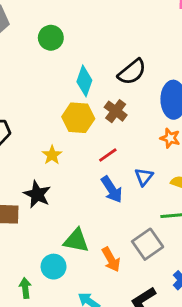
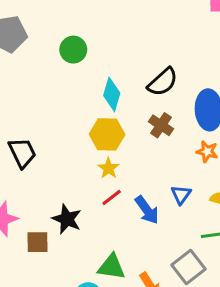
brown cross: (116, 111) -> (161, 125), moved
yellow star: (52, 155) -> (109, 168), moved
red line: (108, 155) -> (112, 198), moved

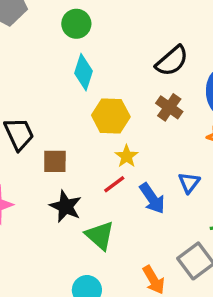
cyan diamond: (112, 94) -> (84, 72), moved
yellow star: (109, 168) -> (127, 156), moved
brown square: (38, 242) -> (55, 161), moved
green triangle: (111, 267) -> (100, 235), moved, turned 32

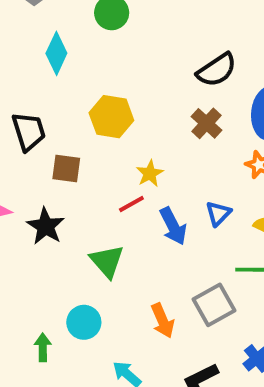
cyan diamond: (84, 72) -> (56, 53), moved
yellow hexagon: (111, 116) -> (111, 117), moved
black star: (66, 206) -> (46, 226), moved

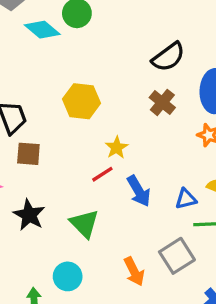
cyan diamond: (56, 53) -> (42, 30), moved, turned -72
brown square: (66, 169) -> (28, 154), moved
blue triangle: (218, 213) -> (186, 199), moved, turned 35
black star: (46, 226) -> (29, 215), moved

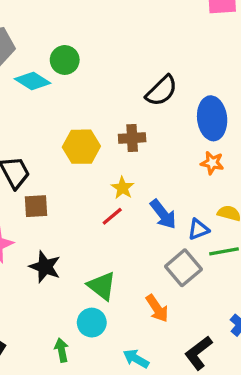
brown cross: (162, 102) -> (132, 138), moved, turned -35
blue arrow: (139, 191) -> (163, 214), moved
green triangle: (84, 224) -> (102, 286), moved
gray square: (177, 256) -> (183, 268), moved

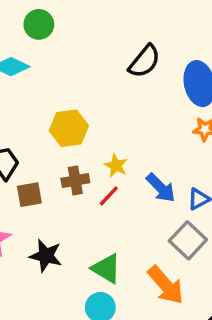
green circle: (65, 60) -> (39, 24), moved
brown cross: (132, 138) -> (75, 181), moved
orange arrow: (157, 308) -> (166, 285), size x1.4

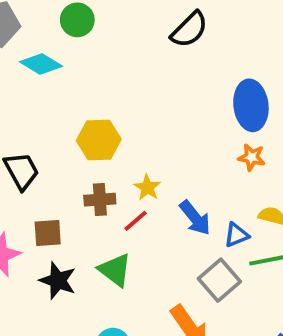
black semicircle: (144, 61) -> (189, 30), moved
brown square: (29, 195) -> (48, 233), moved
green triangle: (106, 269) -> (115, 270), moved

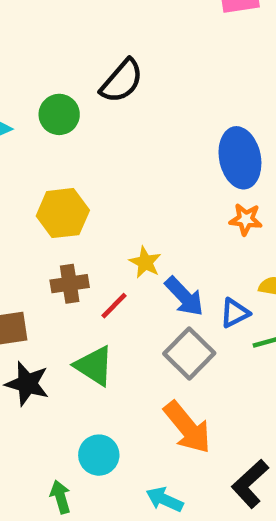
green circle: (77, 20) -> (59, 114), moved
black semicircle: (189, 30) -> (122, 81), moved
yellow star: (147, 188) -> (145, 262), moved
gray square: (219, 280) -> (189, 353), moved

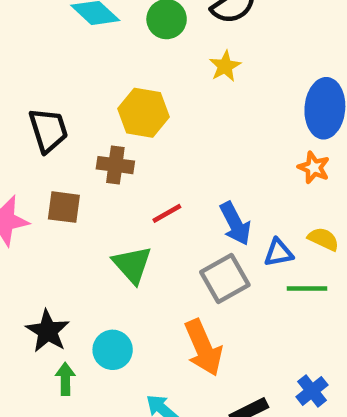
yellow star: (145, 262) -> (225, 66), moved
brown cross: (70, 284) -> (115, 165), moved
black star: (27, 384) -> (48, 331), moved

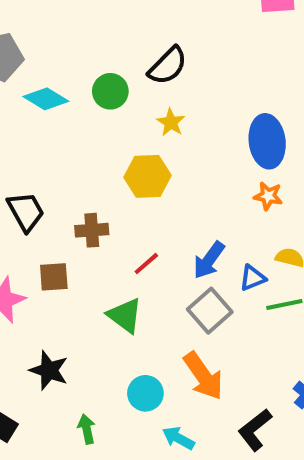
yellow hexagon: (144, 113) -> (148, 176), moved
blue arrow: (235, 224) -> (209, 260), turned 75
black star: (48, 331) -> (49, 370), moved
cyan circle: (113, 350) -> (145, 393), moved

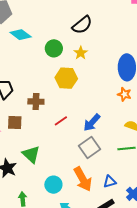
green circle: (110, 91) -> (54, 48), moved
blue triangle: (252, 278) -> (110, 182), moved
green triangle: (125, 315) -> (31, 154), moved

